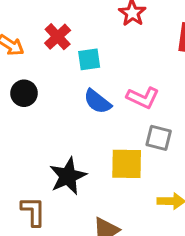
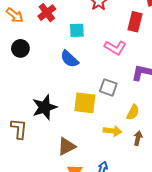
cyan square: (89, 59) -> (77, 30), moved
pink L-shape: (143, 98) -> (115, 48), moved

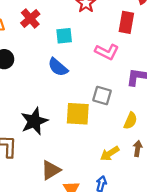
yellow arrow: (113, 131) -> (110, 153), moved, turned 144
brown triangle: (66, 146) -> (51, 170), moved

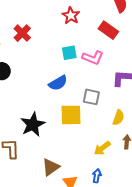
red rectangle: (126, 22) -> (108, 30), turned -60
cyan square: (64, 36) -> (69, 53), moved
blue semicircle: (58, 67) -> (58, 83), moved, turned -66

